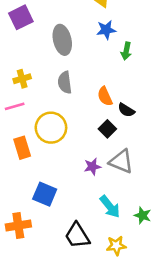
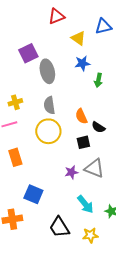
purple square: (21, 17) -> (28, 53), moved
yellow circle: (51, 128) -> (48, 131), moved
black square: (107, 129) -> (83, 142), turned 32

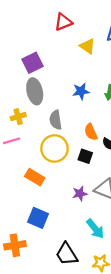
blue star: (82, 63) -> (81, 91), moved
gray ellipse: (47, 71) -> (35, 91), moved
black square: (83, 142) -> (85, 156), moved, turned 32
orange rectangle: (15, 157) -> (35, 177), moved, turned -42

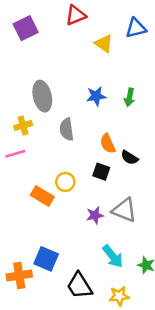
purple square: (32, 63) -> (26, 28), moved
yellow circle: (54, 148) -> (65, 182), moved, size x0.6
blue square: (38, 218) -> (46, 259), moved

